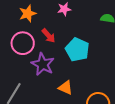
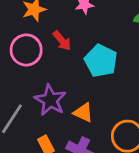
purple star: (43, 64) -> (50, 100), moved

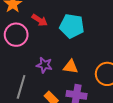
purple star: (50, 100) -> (44, 65), size x0.7

